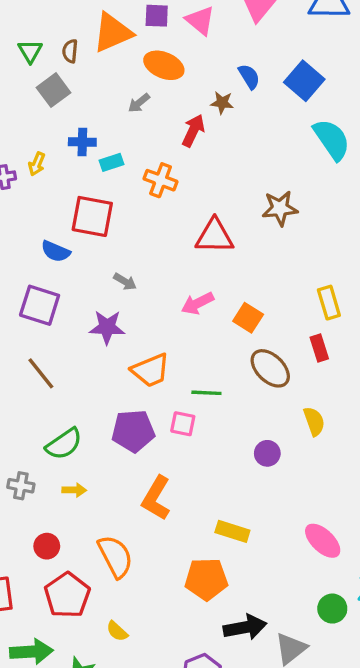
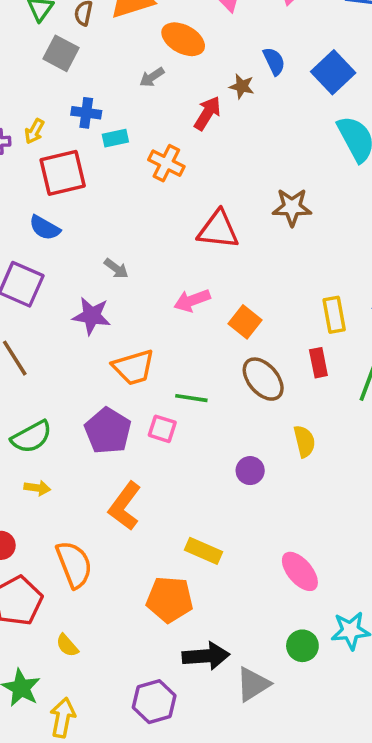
gray square: (53, 90) -> (61, 53), turned -32
red square: (92, 216) -> (63, 173), moved, turned -30
purple pentagon: (133, 431) -> (108, 431), turned 30

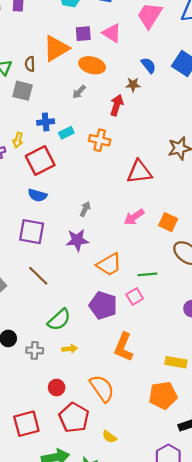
gray arrow: (116, 269) -> (85, 209), turned -88
pink square: (162, 429) -> (135, 296), turned -35

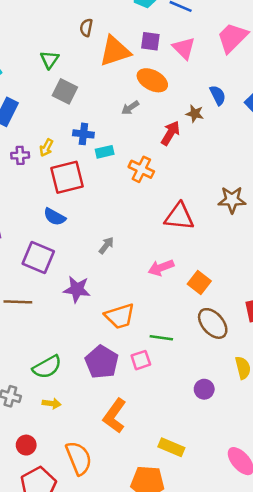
brown semicircle: (30, 64) -> (86, 28), moved
purple star: (77, 240) -> (77, 289), moved
brown line: (38, 276) -> (18, 302), moved, turned -55

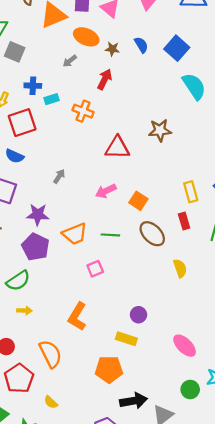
brown star: (195, 114) -> (112, 49), moved
green line: (161, 338) -> (110, 235), moved
purple pentagon: (102, 362) -> (35, 247), moved
purple circle: (204, 389) -> (138, 315), moved

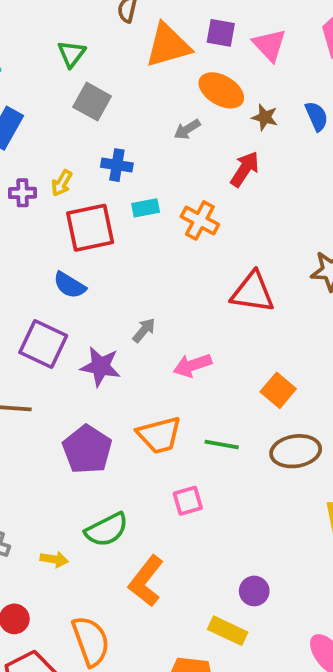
cyan rectangle: (52, 99) -> (146, 208), moved
pink arrow: (106, 191) -> (192, 365), moved
purple star: (38, 215) -> (100, 366), moved
brown ellipse: (152, 234) -> (296, 451), turned -60
green semicircle: (18, 281) -> (107, 530), moved

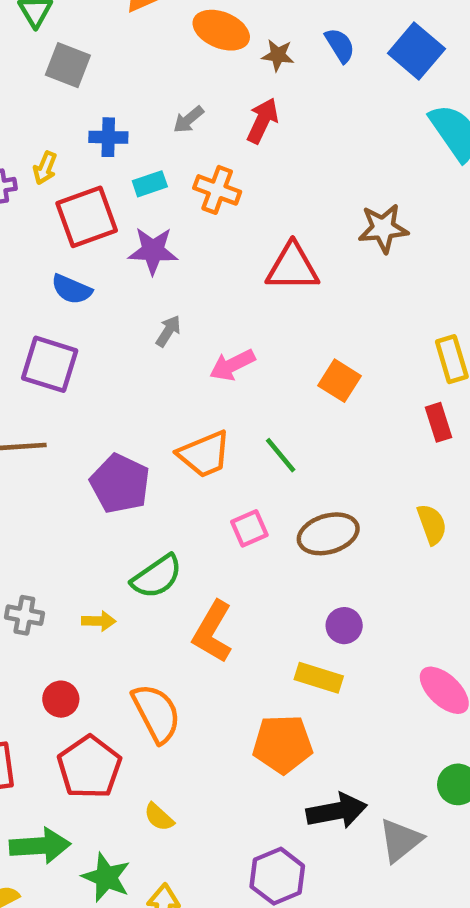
gray arrow: (187, 129) -> (188, 120), moved
purple star: (100, 366) -> (153, 251), moved
green line: (222, 444) -> (281, 455), turned 48
brown ellipse: (296, 451) -> (328, 534), moved

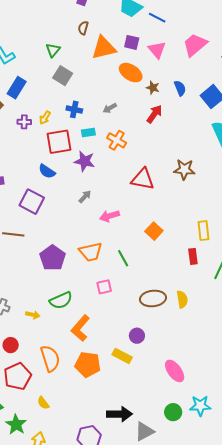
red arrow: (262, 121) -> (154, 114), moved
brown ellipse: (328, 534) -> (153, 298), moved
orange pentagon: (283, 744) -> (88, 364), moved

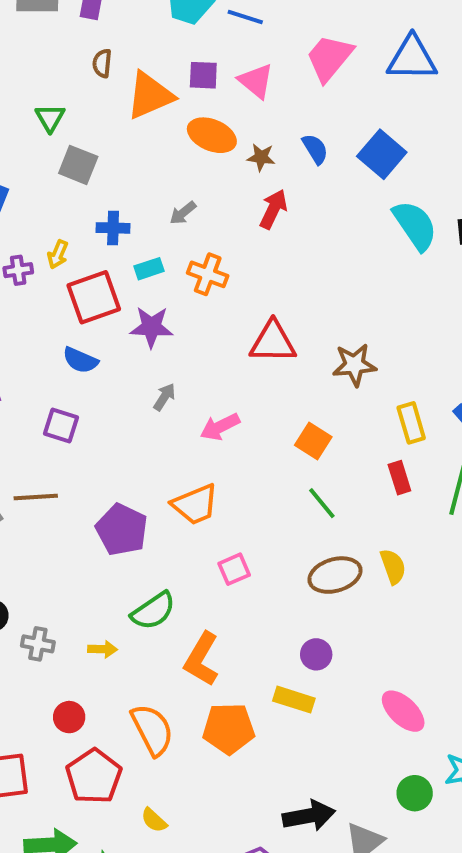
brown star: (184, 170) -> (354, 365), moved
purple square: (32, 202) -> (61, 425), size x0.7
green line: (123, 258) -> (322, 503), moved

